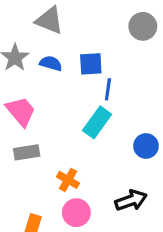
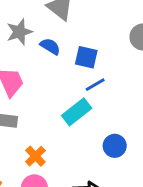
blue line: (108, 89) -> (95, 85), turned 36

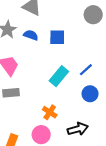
blue line: (95, 85) -> (86, 70), moved
orange cross: (35, 156) -> (50, 112), moved

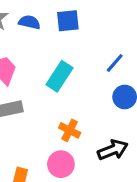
cyan rectangle: (59, 76) -> (60, 76), moved

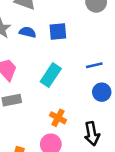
blue line: (115, 63) -> (94, 65), turned 35
black arrow: (113, 150) -> (92, 134), turned 100

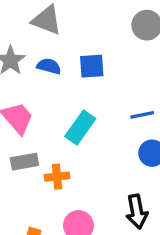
orange cross: (58, 118) -> (57, 177), moved, turned -35

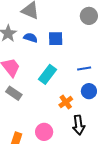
gray rectangle: (24, 162) -> (14, 93), turned 42
orange cross: (57, 177) -> (66, 102), moved, turned -32

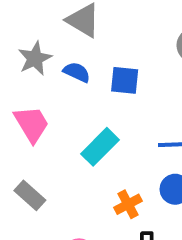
gray rectangle: (14, 93) -> (30, 195), moved

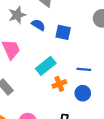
orange cross: (128, 204) -> (59, 84), moved

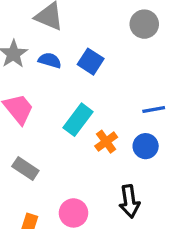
blue square: (63, 32) -> (91, 62), turned 35
blue line: (84, 69) -> (154, 110), moved

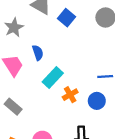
blue semicircle: (50, 60) -> (38, 53), moved, turned 48
blue square: (91, 62) -> (66, 18), moved

